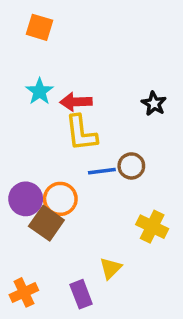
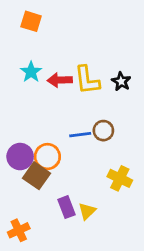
yellow L-shape: (81, 133) -> (87, 80), moved
purple rectangle: (81, 294) -> (67, 207), moved

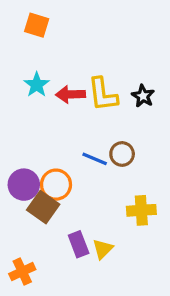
blue line: (80, 135) -> (95, 159), turned 30
yellow cross: (120, 178) -> (141, 210), turned -30

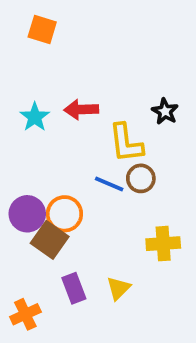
cyan star: (37, 85) -> (35, 117), moved
yellow L-shape: (103, 94) -> (126, 143), moved
purple rectangle: (79, 244) -> (74, 288), moved

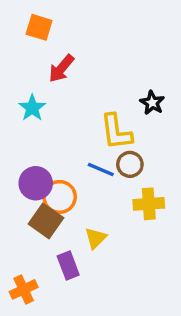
red arrow: (81, 110) -> (61, 68), moved, turned -48
purple circle: (27, 214) -> (36, 183), moved
yellow cross: (163, 244) -> (149, 204), moved
yellow triangle: (118, 288) -> (96, 238), moved

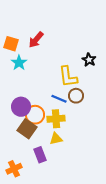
orange square: (39, 27) -> (11, 44), moved
yellow cross: (149, 204) -> (56, 119), moved
yellow triangle: (96, 238) -> (56, 139), turned 32

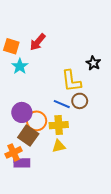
purple rectangle: (40, 155) -> (22, 163), moved, turned -70
orange cross: (14, 169) -> (13, 152), moved

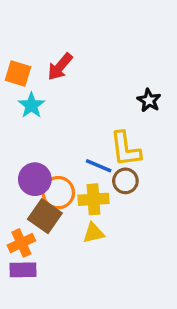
yellow L-shape: (71, 81) -> (125, 149), moved
brown circle: (80, 101) -> (125, 181), moved
purple rectangle: (22, 163) -> (23, 270), moved

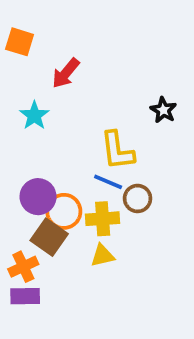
orange square: (18, 73) -> (20, 42), moved
yellow L-shape: (125, 149) -> (117, 151), moved

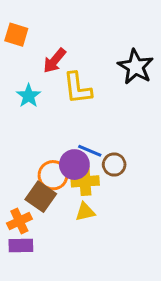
black star: (163, 110) -> (136, 67), moved, size x1.6
yellow L-shape: (117, 151) -> (77, 88), moved
purple circle: (38, 197) -> (74, 165), moved

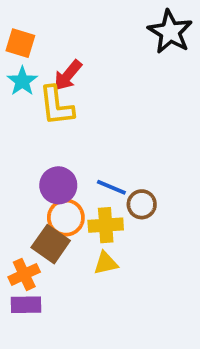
black star: (136, 67) -> (170, 32), moved
yellow L-shape: (77, 88) -> (56, 106), moved
cyan star: (29, 96) -> (22, 81), moved
purple circle: (74, 165) -> (58, 185), moved

